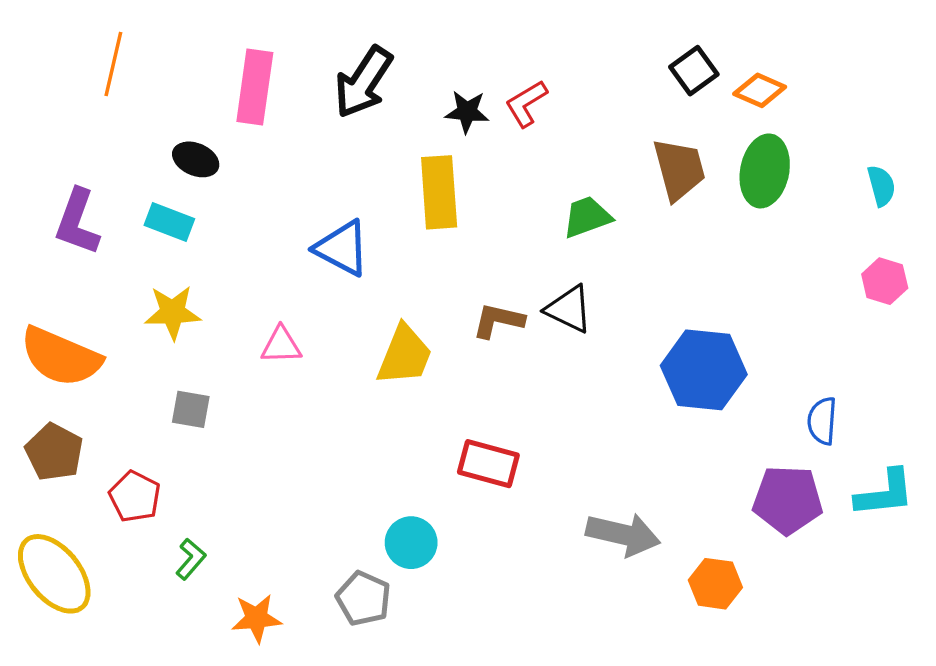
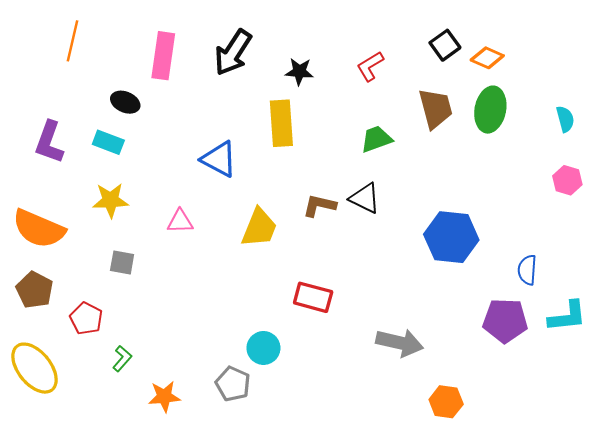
red L-shape: (526, 104) -> (370, 66), moved
orange hexagon: (715, 584) -> (446, 402), moved

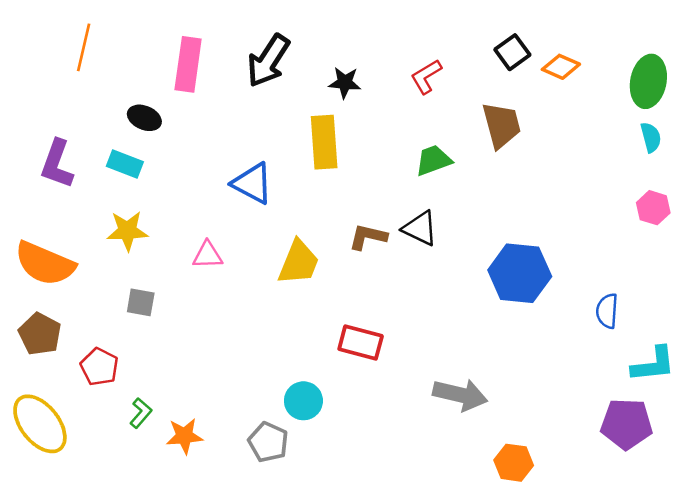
green ellipse: (490, 110) -> (648, 81), moved
purple pentagon: (505, 321) -> (627, 424), moved
orange star: (164, 397) -> (184, 436), moved

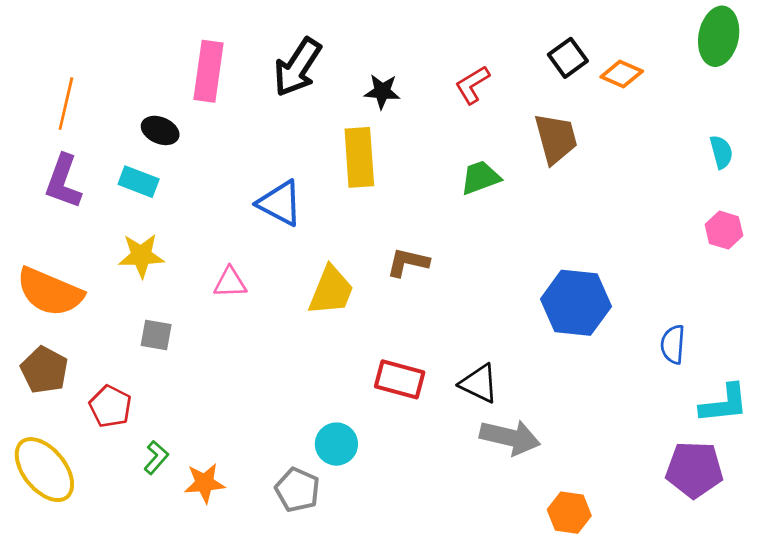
orange line: (84, 47) -> (66, 104), moved
green ellipse: (648, 81) -> (719, 36), moved
black triangle: (420, 228) -> (479, 383), moved

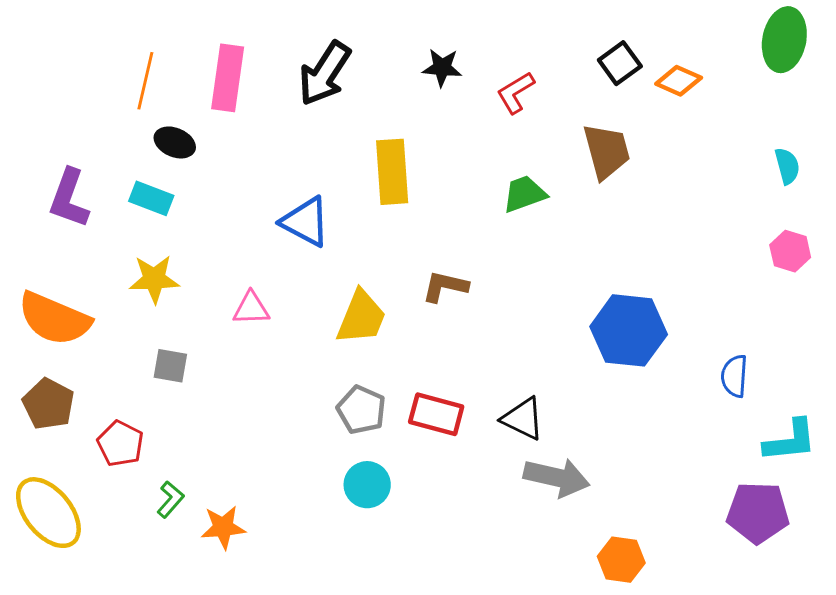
black star: (382, 91) -> (442, 68), moved
orange line: (66, 104) -> (145, 81), moved
gray pentagon: (297, 490) -> (361, 410), moved

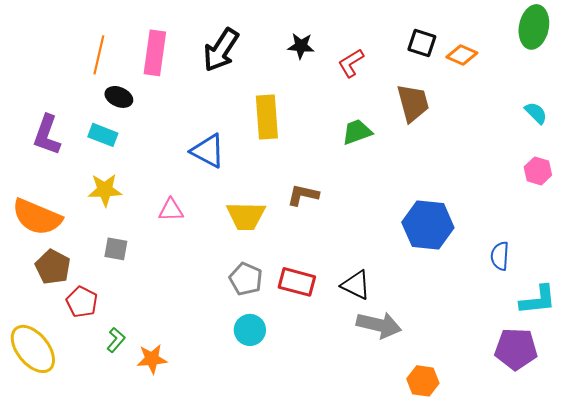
black square: (620, 63) -> (422, 43), turned -36
cyan semicircle: (787, 166) -> (536, 113), turned -30
yellow trapezoid: (361, 317) -> (246, 216), turned 69
brown pentagon: (48, 404) -> (53, 267), moved

